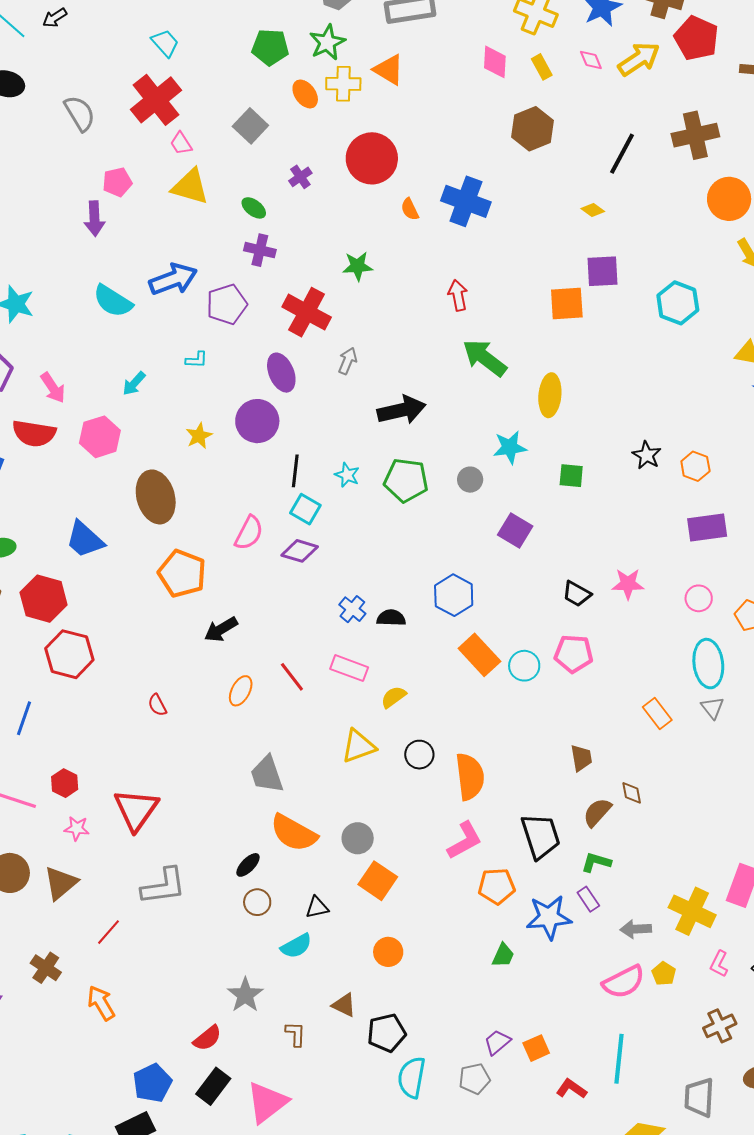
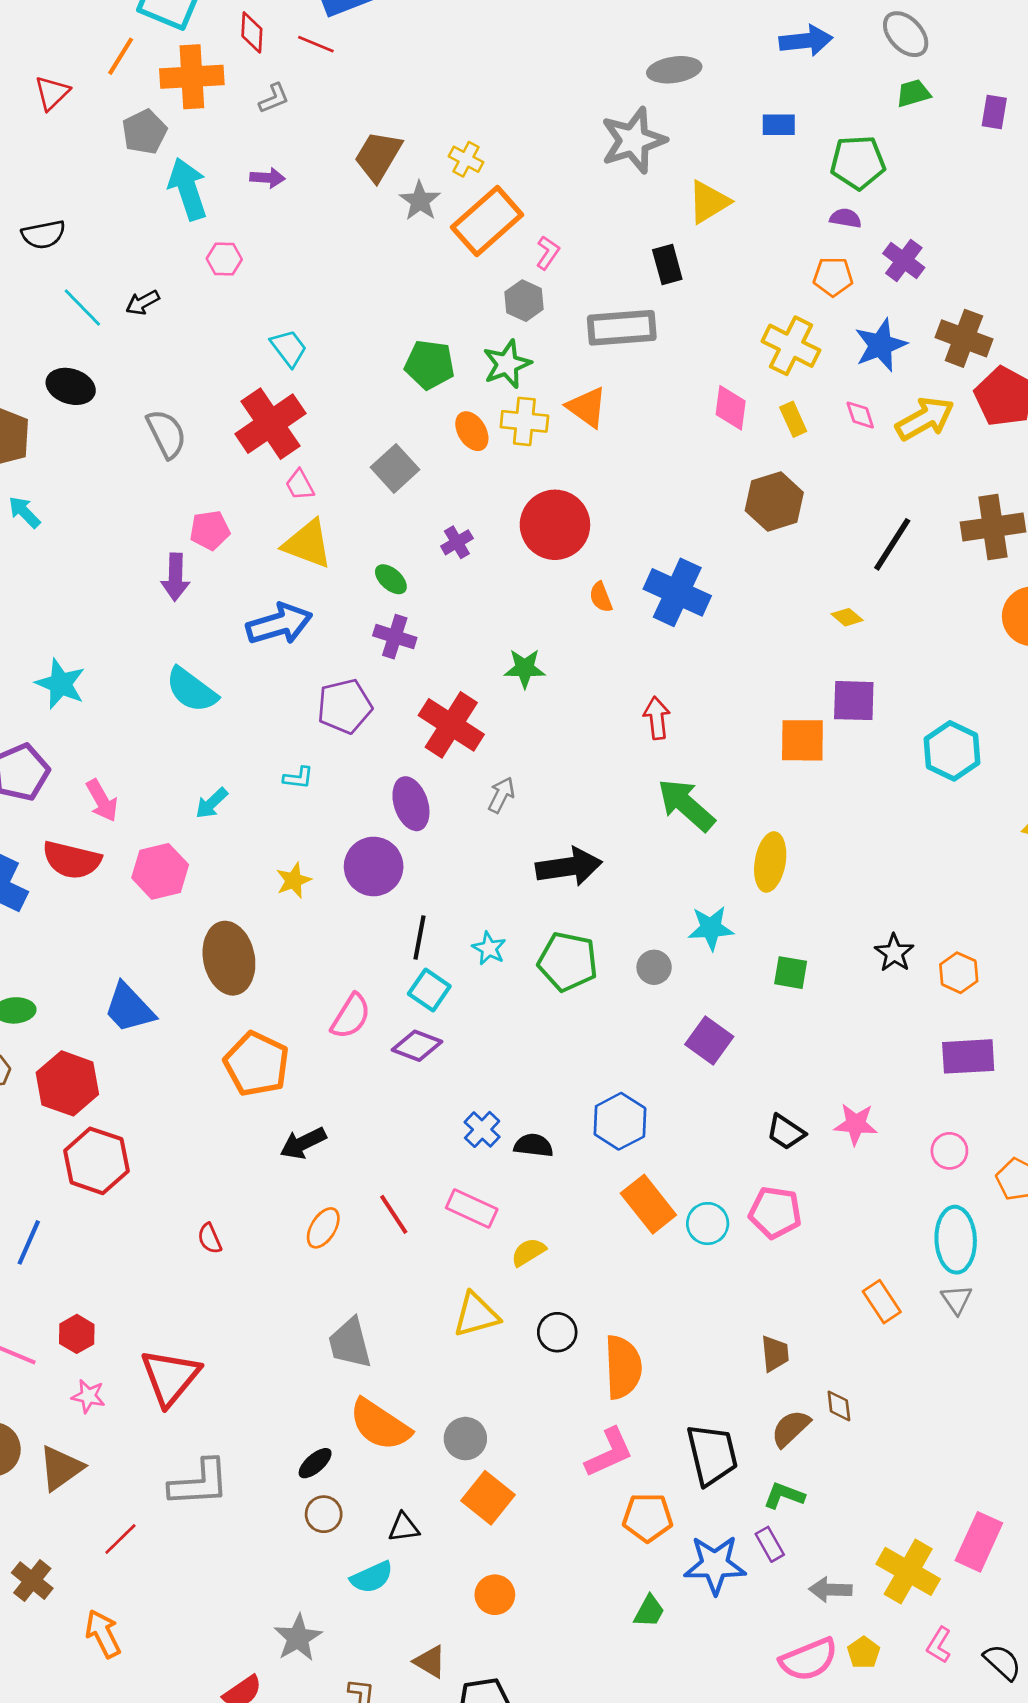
blue arrow: (173, 279) -> (279, 624), moved

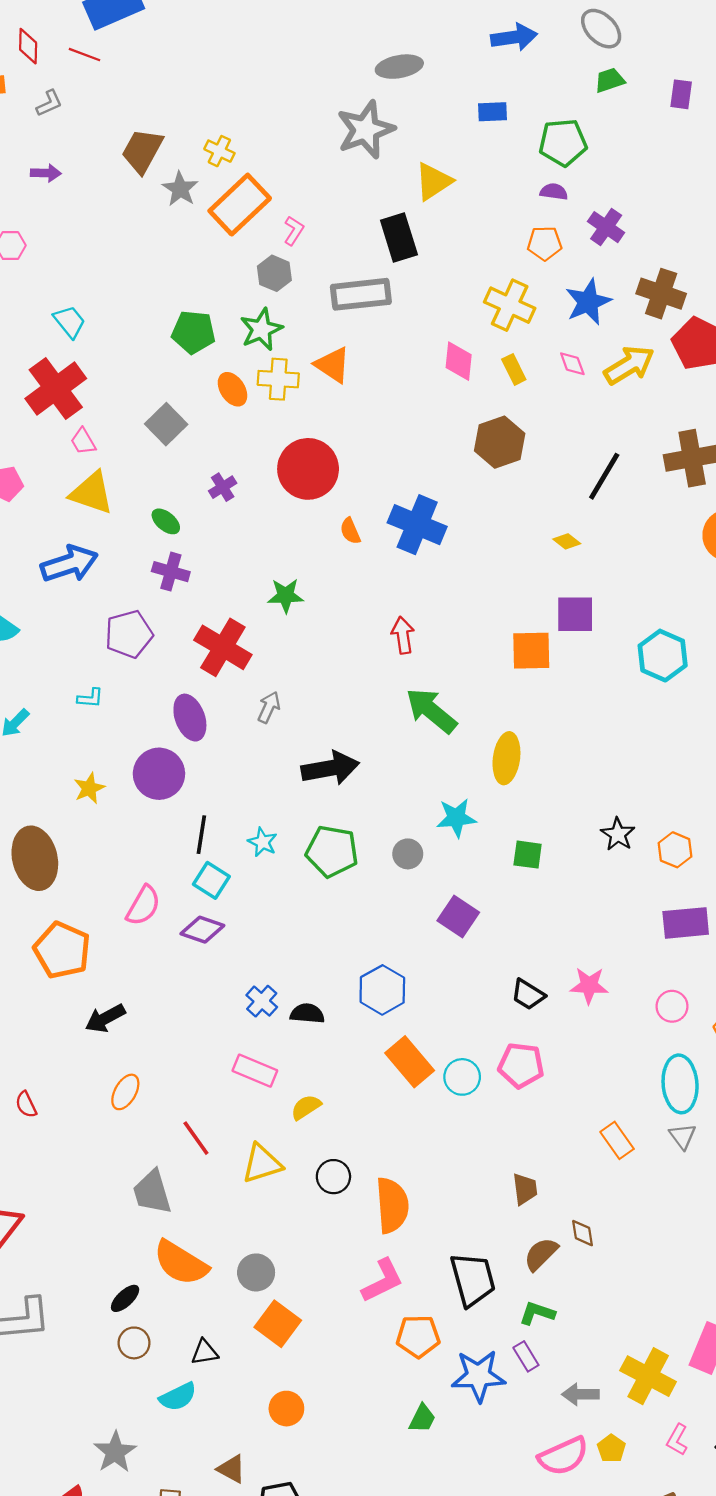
black rectangle: (667, 264) -> (399, 237), size x1.4
red line: (394, 1214) -> (196, 1138), moved

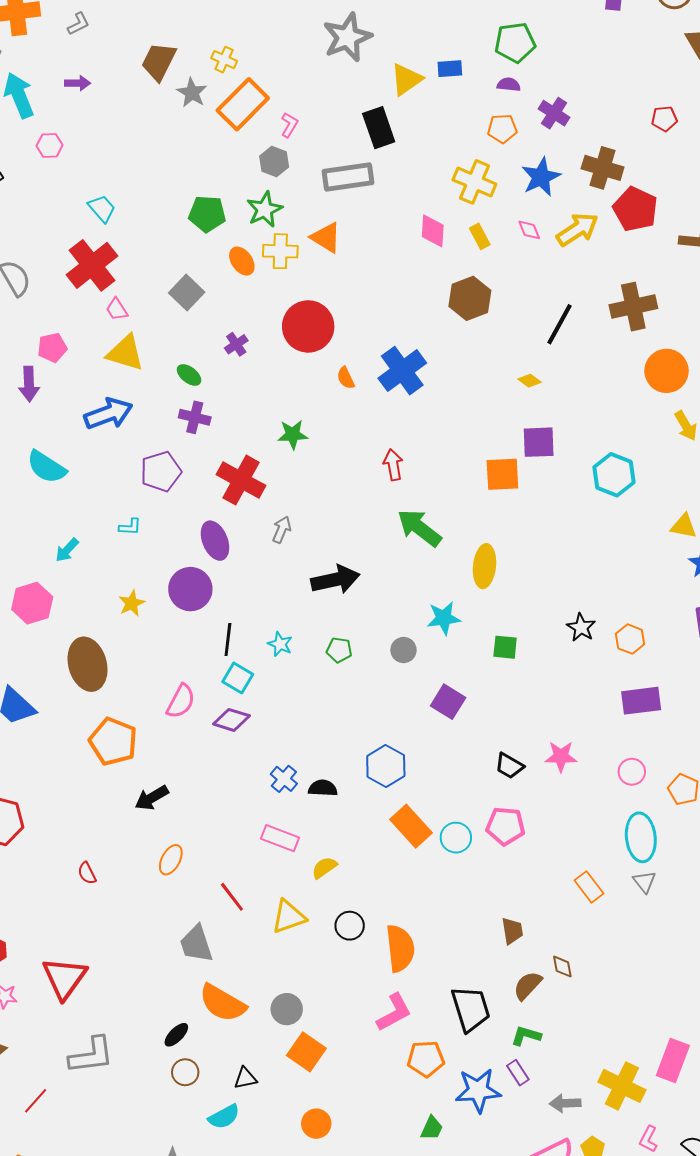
blue rectangle: (493, 112) -> (450, 69), moved
blue cross: (417, 525) -> (402, 371), turned 33
green pentagon: (332, 851) -> (339, 650), size x0.6

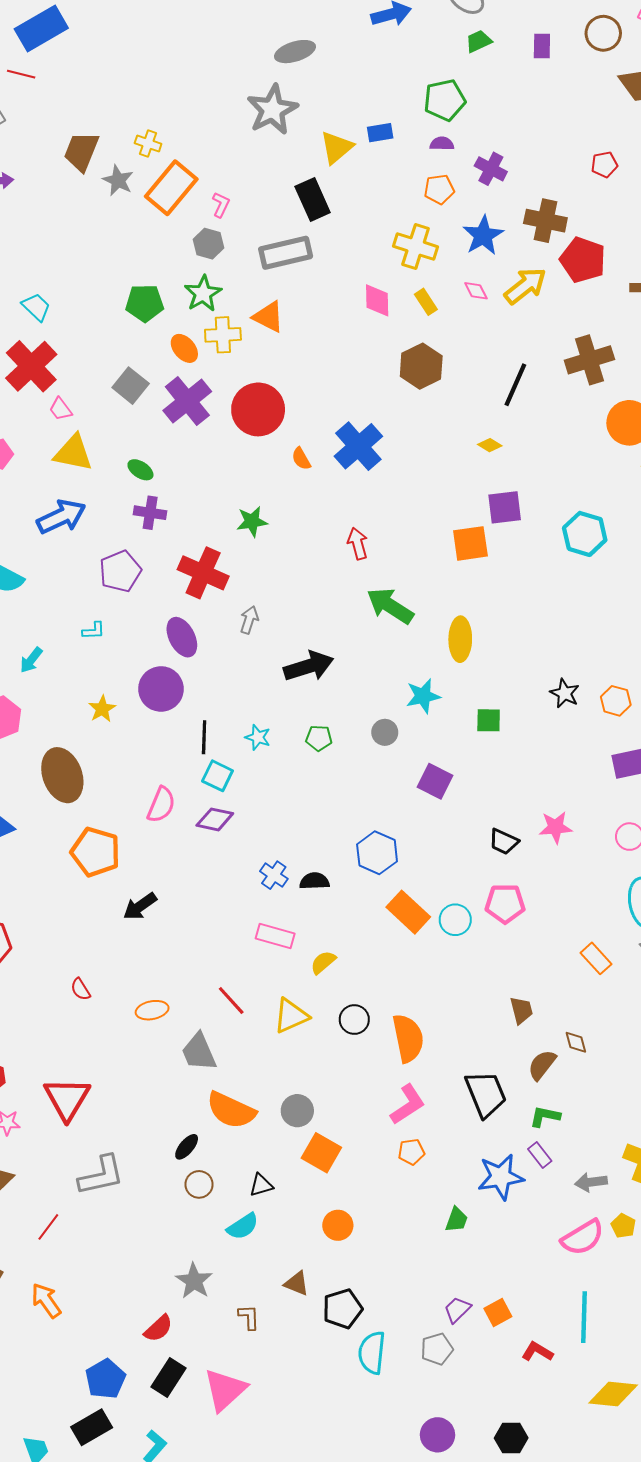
purple cross: (236, 344) -> (187, 401), moved, size x2.0
orange ellipse: (171, 860) -> (152, 1010), moved, turned 56
orange pentagon: (426, 1059) -> (411, 1152), moved, size x0.7

